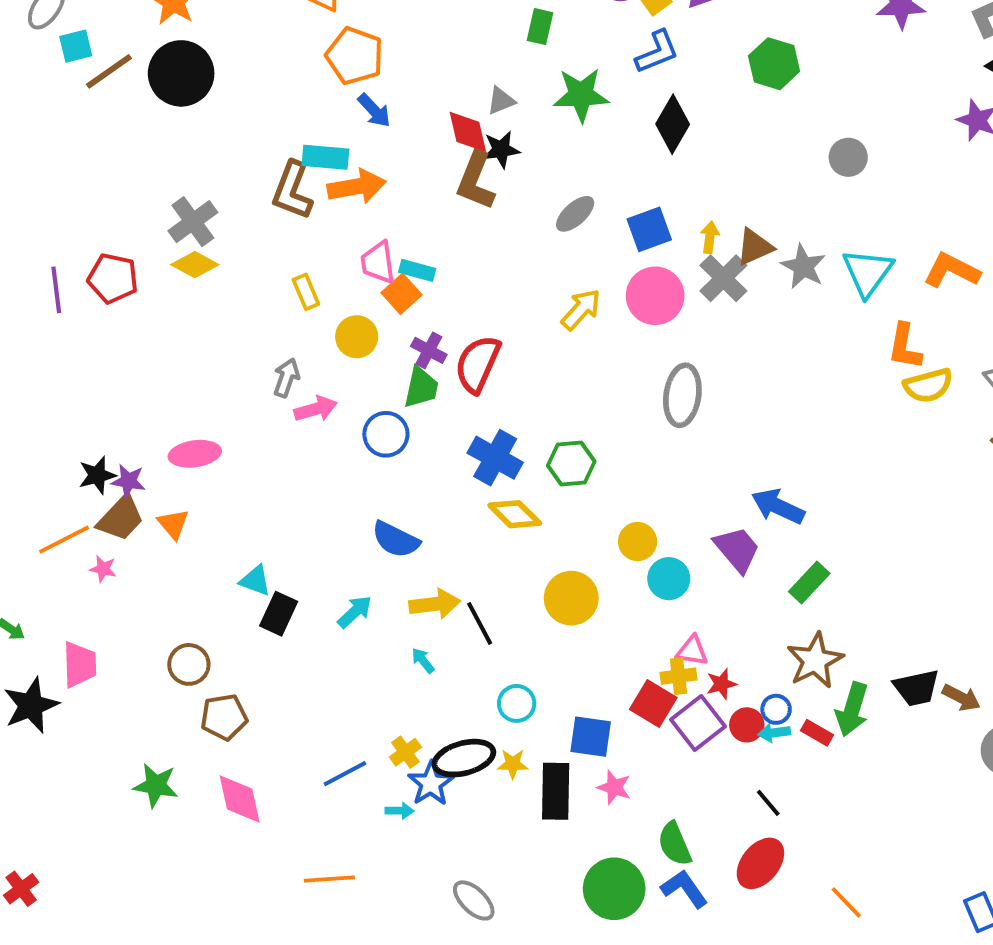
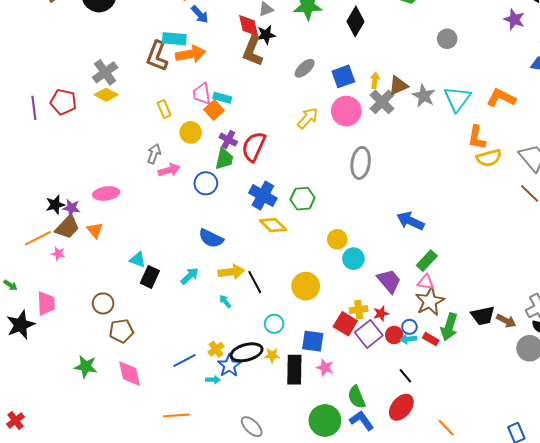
purple trapezoid: (737, 549) -> (389, 281), moved
yellow circle: (571, 598) -> (306, 286), moved
pink triangle: (692, 651) -> (426, 282), moved

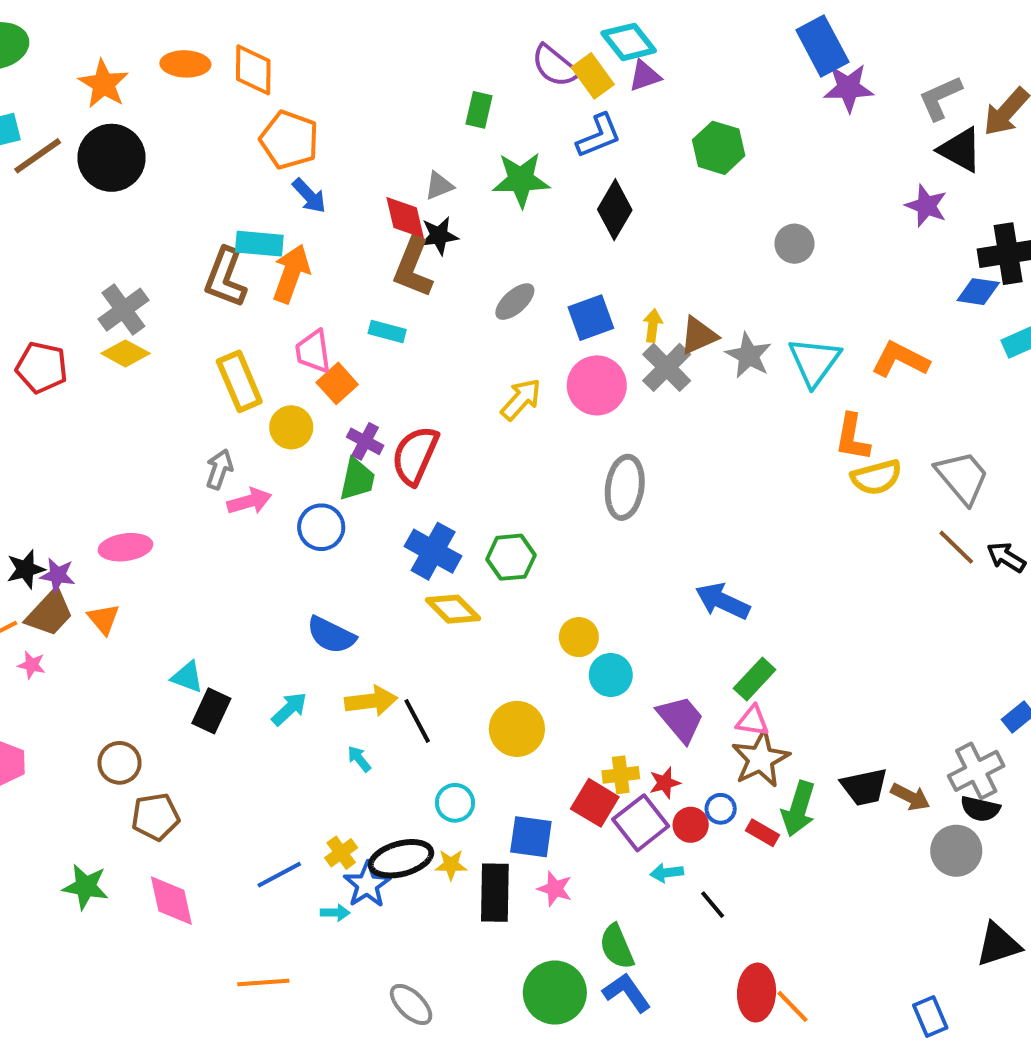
orange arrow: (191, 54) -> (291, 274), turned -60
cyan rectangle: (222, 98) -> (387, 332), moved
yellow rectangle: (164, 109) -> (239, 381), size x1.6
cyan arrow: (408, 339) -> (667, 873), moved
red ellipse: (401, 407) -> (757, 993), moved, turned -36

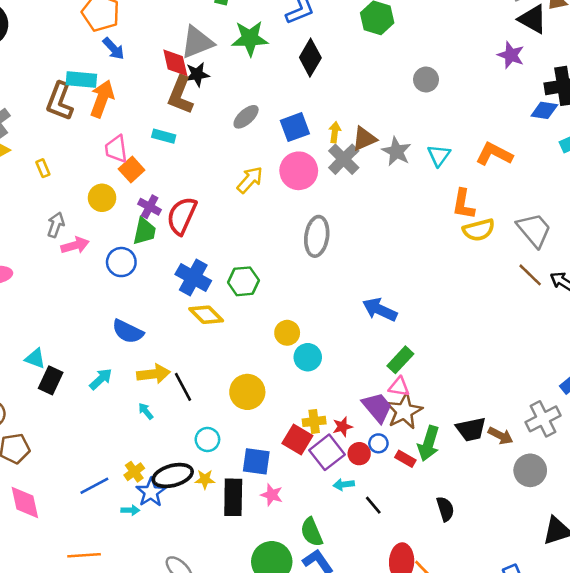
gray triangle: (439, 186) -> (197, 42), size x1.8
cyan triangle: (814, 361) -> (439, 155), size x0.7
yellow rectangle: (239, 381) -> (43, 168), moved, size x0.5
purple trapezoid: (681, 719) -> (377, 407), moved
black semicircle: (980, 809) -> (445, 509), moved, turned -120

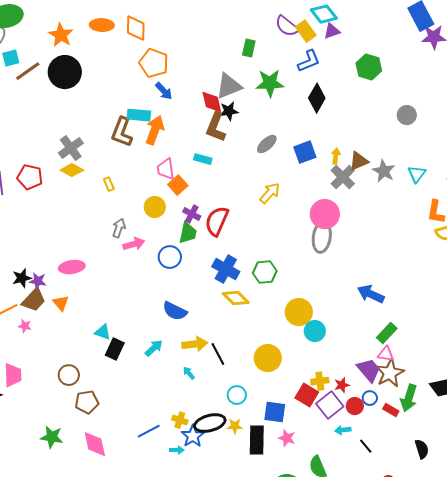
pink circle: (299, 171) -> (325, 214), moved
yellow circle: (287, 333) -> (299, 312), size x1.4
yellow cross: (134, 472) -> (180, 420), turned -35

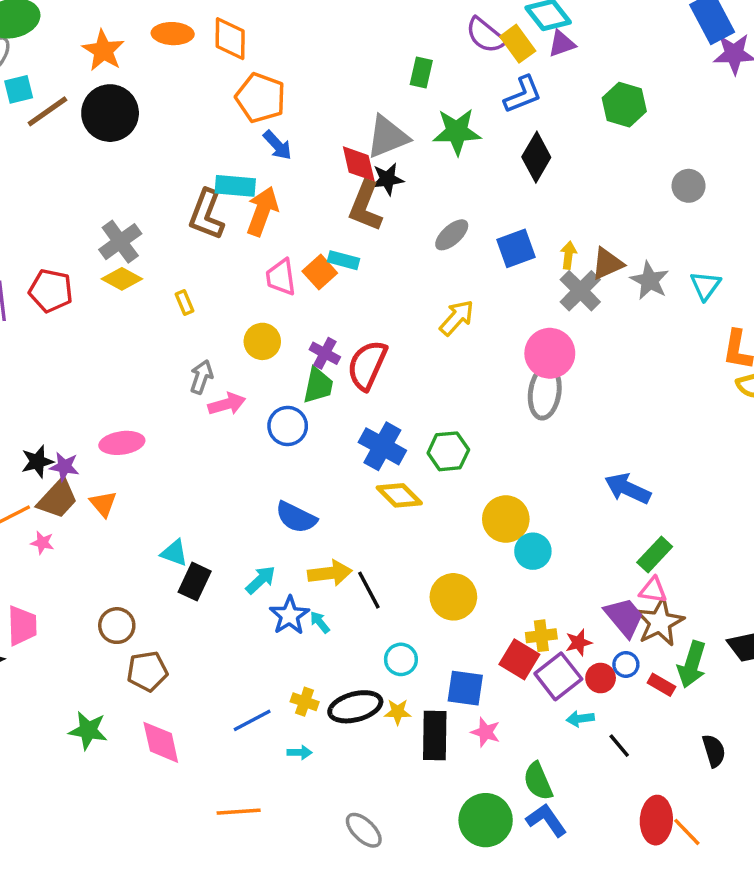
orange square: (178, 185) -> (320, 272), moved
blue star: (193, 436) -> (289, 615), moved

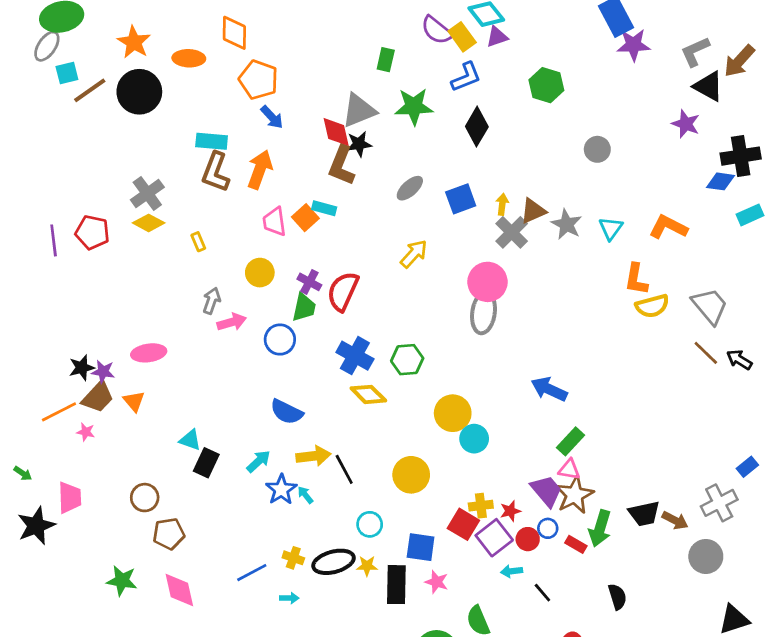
orange ellipse: (173, 34) -> (189, 58), moved
cyan rectangle: (235, 186) -> (212, 141), moved

